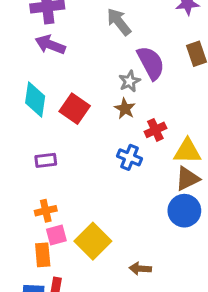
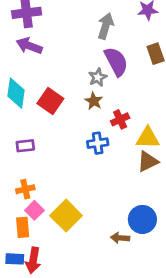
gray arrow: (119, 22) -> (106, 26), moved, turned 55
blue cross: (130, 157) -> (98, 143), turned -30
blue circle: (184, 211) -> (142, 219), moved
pink square: (56, 235) -> (34, 210), turned -30
brown arrow: (140, 269) -> (120, 238), moved

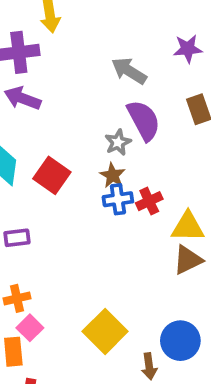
gray arrow: (106, 26) -> (129, 71), turned -75
blue cross: (98, 143) -> (118, 199), moved
yellow square: (66, 216) -> (105, 331), moved
brown arrow: (120, 238) -> (149, 366), turned -102

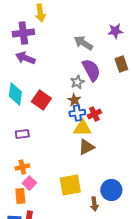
yellow triangle: (188, 227) -> (82, 128), moved
brown triangle: (188, 260) -> (86, 147), moved
yellow square: (105, 331) -> (70, 185), turned 35

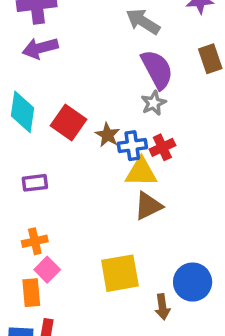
purple arrow: (25, 58) -> (40, 48), turned -36
gray star: (77, 82) -> (154, 103), moved
brown star: (74, 100) -> (107, 135), moved

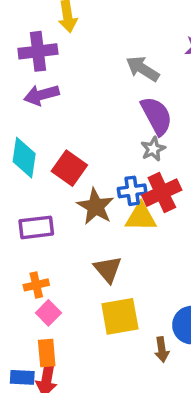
brown star: (107, 135) -> (96, 206), moved, size x1.5
red cross: (162, 147) -> (162, 193), size x1.5
purple rectangle: (35, 183) -> (36, 227), size x1.4
brown triangle: (148, 206) -> (108, 269), moved, turned -44
orange rectangle: (31, 293) -> (47, 353), moved

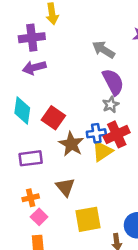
yellow triangle: (141, 217) -> (102, 151), turned -35
brown triangle: (108, 269) -> (65, 187), moved

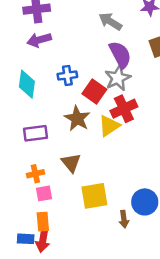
gray star: (111, 105) -> (118, 78), size x1.5
red square: (53, 118) -> (94, 91), moved
blue cross: (96, 133) -> (67, 76), moved
pink square: (39, 217) -> (44, 193), turned 35

